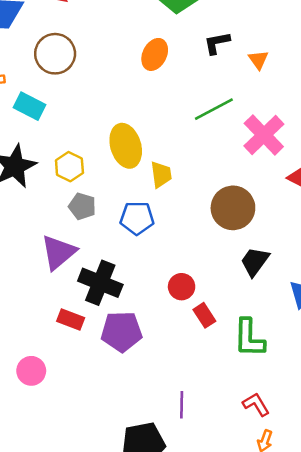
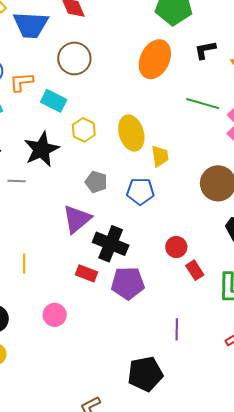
orange ellipse: (155, 54) -> (155, 59), size x1.5
green line: (214, 109) -> (203, 104), turned 44
yellow hexagon: (69, 167) -> (84, 130), moved
purple line: (182, 405) -> (177, 329), moved

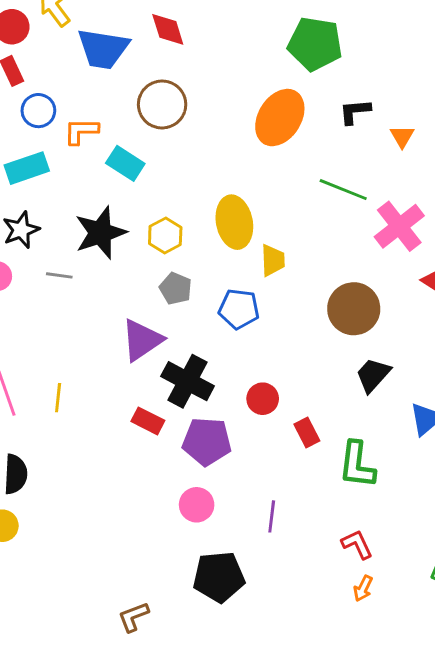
yellow hexagon: (84, 130) -> (165, 235), moved
red circle: (176, 247) -> (263, 399), moved
pink circle: (55, 315) -> (197, 505), moved

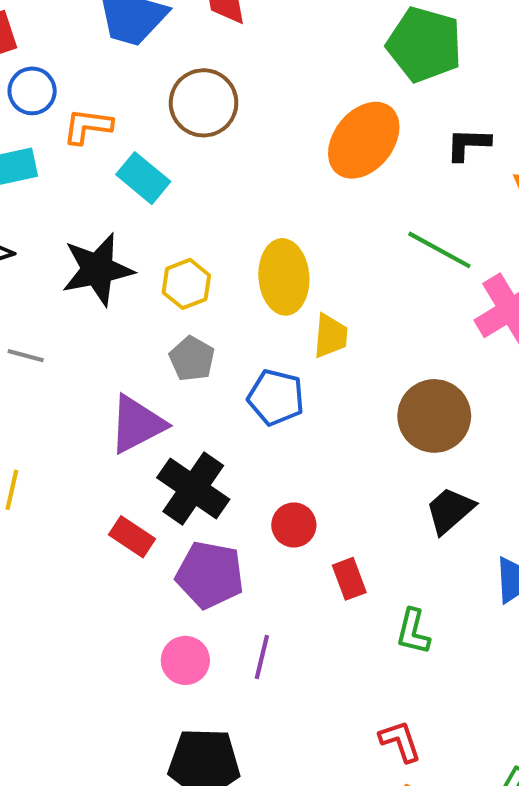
gray line: (59, 275) -> (26, 356), moved
green L-shape: (357, 465) -> (413, 632), size x0.7
purple line: (272, 516) -> (262, 657), moved

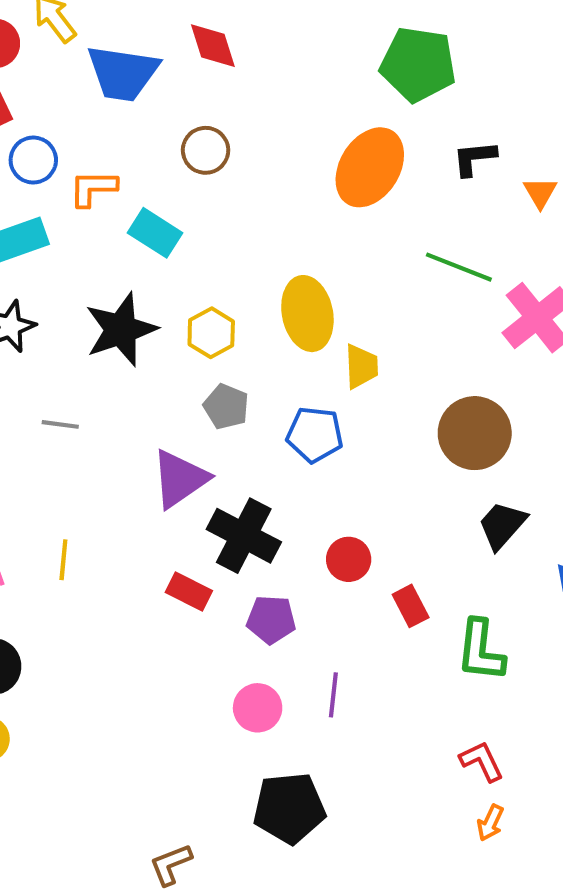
brown circle: (204, 103) -> (206, 150), size x0.7
purple pentagon: (210, 575) -> (271, 620), size x0.7
green L-shape: (413, 632) -> (481, 650), size x1.4

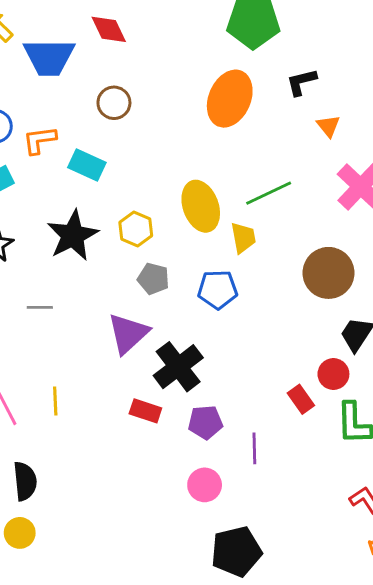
orange triangle: (540, 193) -> (328, 126), moved
green line: (459, 267) -> (269, 193), moved, turned -39
black cross: (244, 536) -> (178, 367), turned 33
red circle: (349, 559) -> (333, 374), moved
purple line: (333, 695) -> (254, 448), moved

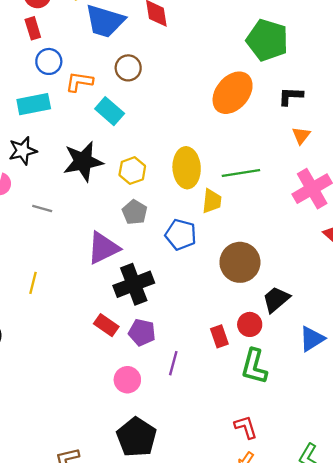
brown circle: (114, 103) -> (128, 68), moved
brown circle: (329, 273) -> (240, 262), moved
red rectangle: (145, 411) -> (106, 325), moved
black pentagon: (236, 551) -> (137, 437), turned 30

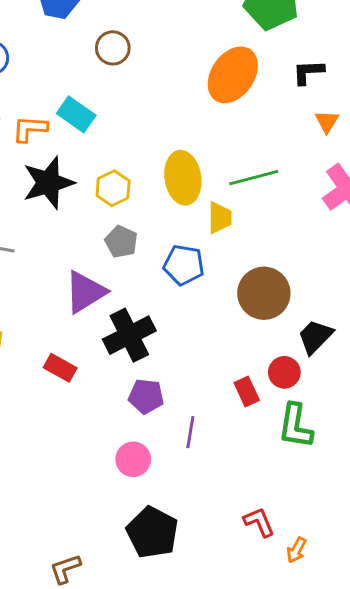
brown circle: (128, 68) -> (113, 48), moved
orange L-shape: (79, 82) -> (30, 129), moved
red rectangle: (106, 325) -> (60, 368), moved
red L-shape: (246, 427) -> (259, 522), moved

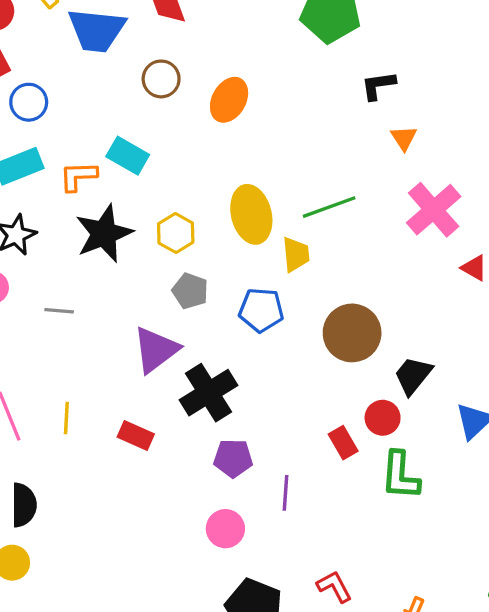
orange ellipse: (233, 75) -> (229, 100), moved, size x0.7
red L-shape: (259, 522) -> (334, 587), moved

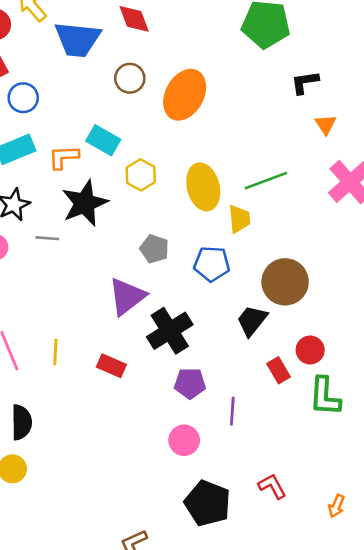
orange ellipse: (229, 100) -> (185, 95), size x1.4
yellow hexagon: (176, 233) -> (141, 175), moved
gray line: (59, 311) -> (47, 238), moved
black trapezoid: (413, 375) -> (252, 321), moved

